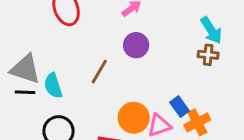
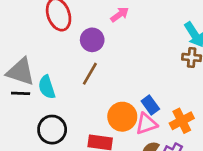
purple circle: (136, 45) -> (92, 40), moved
blue rectangle: (180, 107) -> (150, 105), moved

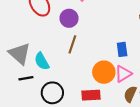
gray triangle: (21, 72) -> (19, 54), turned 35
black line: (21, 93) -> (26, 78), moved
blue rectangle: (150, 105) -> (122, 49), moved, turned 40

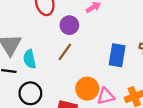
blue rectangle: (122, 49) -> (117, 55), moved, size x1.5

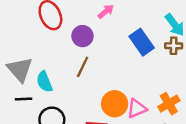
blue rectangle: (117, 55) -> (142, 42), moved, turned -35

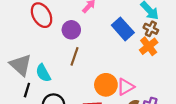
brown cross: (174, 46) -> (151, 29), turned 32
black line: (23, 99) -> (27, 90), turned -64
orange cross: (169, 104) -> (149, 46), moved

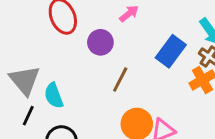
blue rectangle: (123, 29) -> (171, 51), turned 70
brown line: (75, 56) -> (120, 79), moved

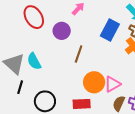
cyan semicircle: (54, 96) -> (34, 61), moved

